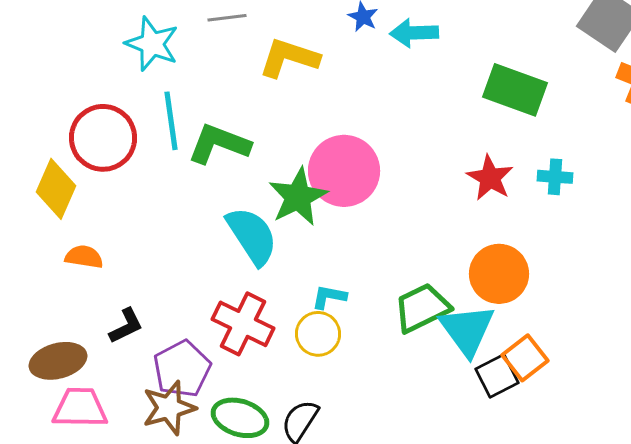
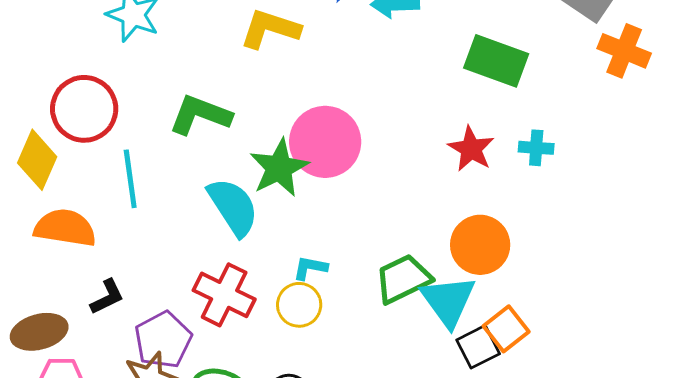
cyan line: (171, 121) -> (130, 179), moved
orange semicircle: (84, 257) -> (65, 228), size x1.6

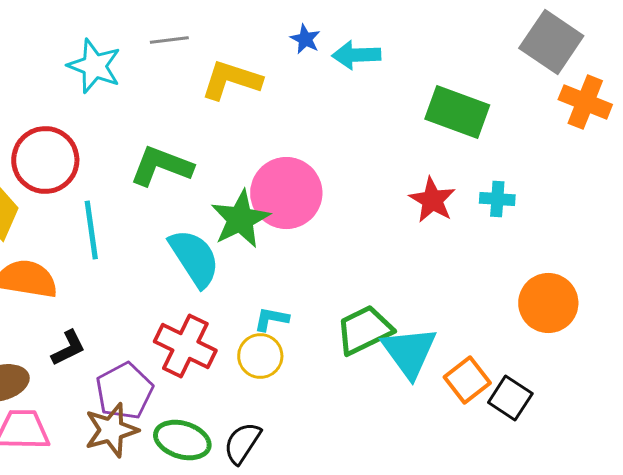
orange circle: (480, 245) -> (548, 303), moved
black square: (478, 347) -> (510, 398), moved, turned -30

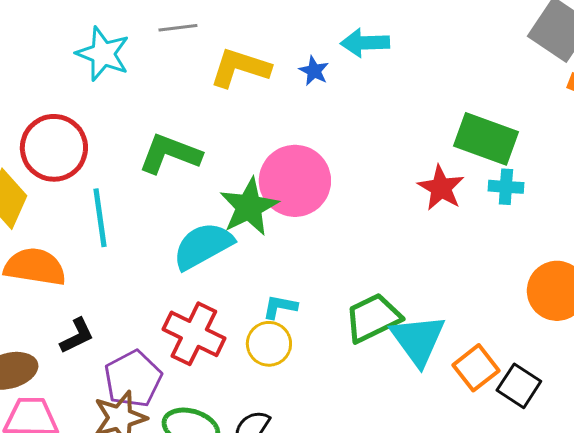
blue star: (305, 39) -> (314, 71), moved
green rectangle: (457, 112) -> (486, 139), moved
cyan semicircle: (194, 258) -> (203, 246), turned -86

